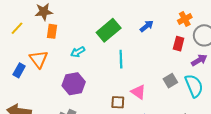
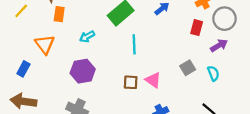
blue rectangle: (19, 70) -> (23, 69), moved
cyan semicircle: (194, 86) -> (213, 73), size x0.6
brown square: (118, 102) -> (131, 82), moved

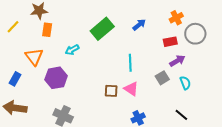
red rectangle: (197, 28) -> (170, 42), turned 64
cyan line: (134, 44) -> (130, 63), moved
purple arrow: (219, 45) -> (177, 61), moved
purple hexagon: (83, 71) -> (56, 78), moved

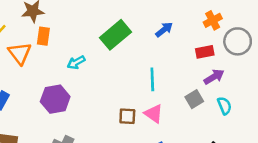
orange triangle: (34, 57) -> (20, 53), moved

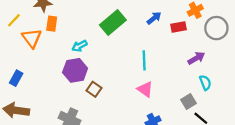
red rectangle: (205, 52) -> (179, 27), moved
purple hexagon: (55, 99) -> (75, 70), moved
gray square: (194, 99) -> (189, 102), moved
brown square: (127, 116) -> (94, 89), moved, turned 32

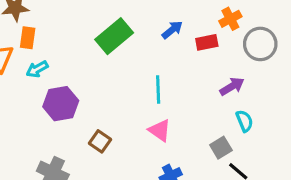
cyan arrow: (80, 46) -> (37, 69), moved
brown square: (94, 89) -> (100, 141), moved

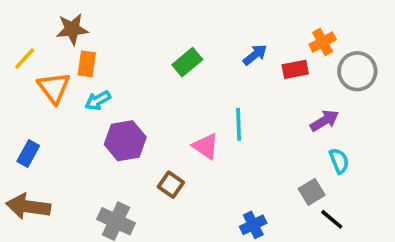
green rectangle: (114, 36) -> (187, 62), size x0.7
pink triangle: (160, 130) -> (206, 146), moved

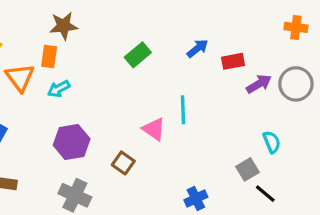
brown star: (72, 29) -> (64, 26), moved
orange cross: (323, 42) -> (296, 27), moved, turned 35
gray circle: (357, 71) -> (296, 84), moved
purple arrow: (324, 121) -> (259, 84), moved
purple hexagon: (125, 141) -> (72, 142), moved

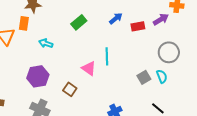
purple arrow: (259, 84) -> (161, 19), moved
gray circle: (296, 84) -> (169, 52), moved
cyan arrow: (59, 89) -> (46, 43), moved, turned 48
gray square: (248, 169) -> (144, 77), moved

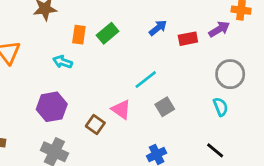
orange rectangle: (24, 23) -> (79, 35), moved
cyan line: (107, 56) -> (146, 80), turned 54
pink triangle: (89, 68) -> (121, 110), moved
gray square: (144, 77) -> (165, 107), moved

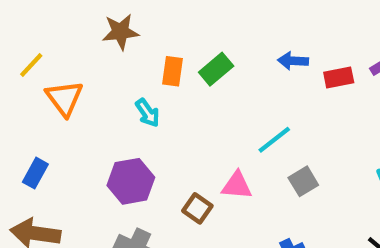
blue arrow: (158, 28) -> (293, 61), turned -138
cyan arrow: (63, 62) -> (148, 113), turned -144
pink triangle: (121, 110) -> (237, 185), turned -30

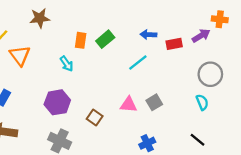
brown star: (121, 32) -> (40, 18), moved
cyan line: (274, 140) -> (138, 63), moved
pink triangle: (237, 185) -> (129, 105), moved

